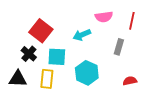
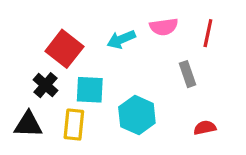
cyan arrow: (82, 35) -> (121, 39), moved
gray rectangle: (119, 47) -> (187, 74), turned -35

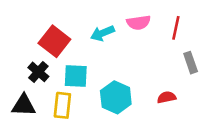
gray rectangle: (187, 74) -> (191, 63), moved
red semicircle: (205, 128) -> (167, 97), moved

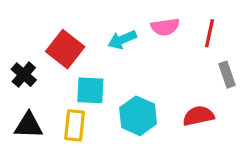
black cross: (38, 72) -> (24, 75), moved
red semicircle: (167, 97) -> (198, 116), size x1.4

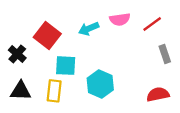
red line: (210, 33) -> (152, 24), turned 42
red semicircle: (198, 116) -> (158, 94), moved

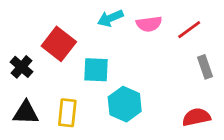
cyan arrow: (89, 29) -> (110, 18), moved
cyan square: (66, 66) -> (96, 70), moved

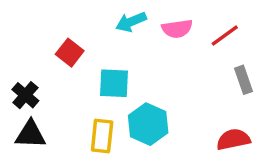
red square: (59, 44) -> (70, 53), size x0.7
black cross: (22, 67) -> (25, 95), moved
yellow rectangle: (67, 113) -> (102, 136), moved

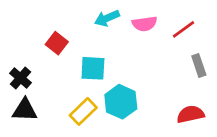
yellow rectangle: (102, 136) -> (83, 111), turned 40

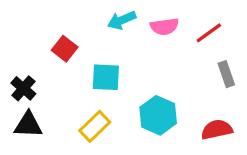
cyan hexagon: (121, 102) -> (158, 115), moved

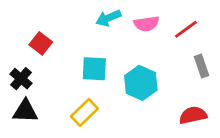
red square: (65, 49) -> (41, 43), moved
cyan hexagon: (158, 115) -> (141, 83), moved

